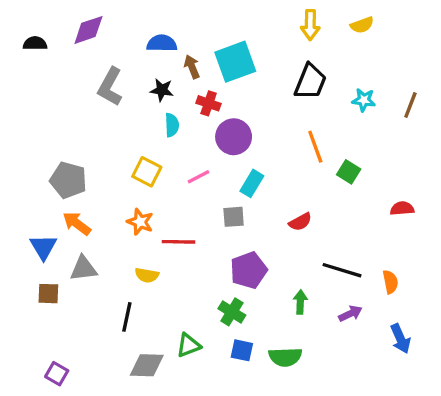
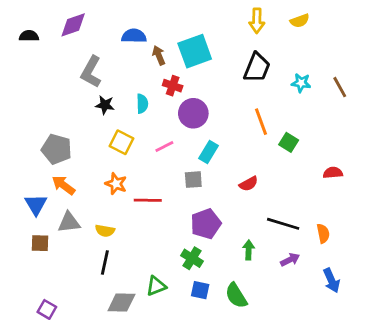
black star: (162, 90) -> (105, 105), moved
brown line: (410, 105) -> (340, 87), turned -50
yellow semicircle: (147, 275) -> (105, 231), moved
green semicircle: (285, 357) -> (236, 296), turned 60

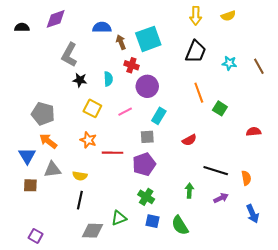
purple pentagon: (206, 224) -> (144, 164), moved

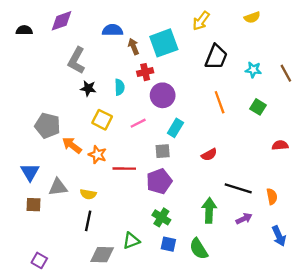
yellow arrow: (196, 16) -> (201, 21), moved, turned 36
red cross: (131, 65) -> (145, 72), turned -32
green square: (220, 108) -> (258, 107), moved
orange arrow: (48, 141) -> (72, 145), moved
green arrow: (189, 191) -> (209, 210), size x1.5

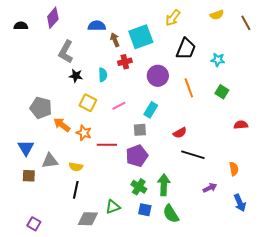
purple diamond: (61, 21) -> (53, 18), turned -30
brown line: (286, 73) -> (246, 23), moved
purple circle: (163, 95) -> (158, 76), moved
black line: (238, 188) -> (193, 155), moved
green arrow: (209, 210) -> (164, 185), moved

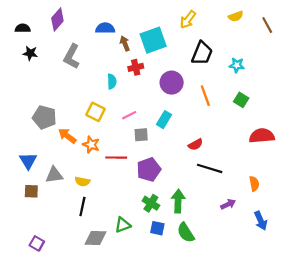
black star: (76, 76) -> (30, 53), moved
red semicircle: (241, 125) -> (262, 136), size x1.6
gray square: (140, 130) -> (141, 135), moved

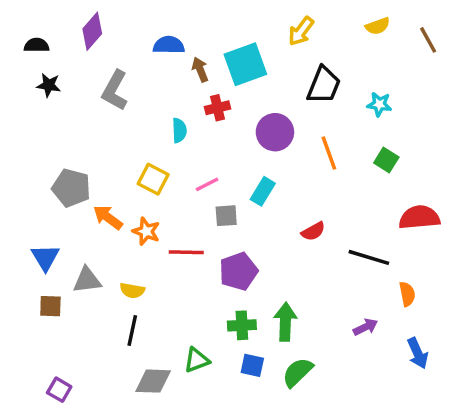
black line: (210, 168) -> (369, 257), moved
green cross: (151, 203) -> (242, 325), turned -35
green semicircle: (186, 233) -> (298, 372), turned 78

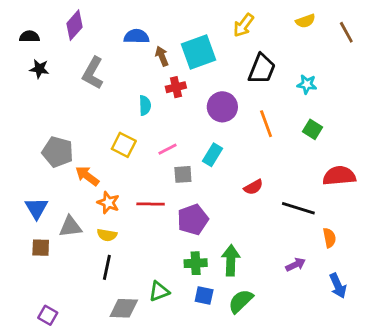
orange star: (146, 231) -> (108, 203), moved

